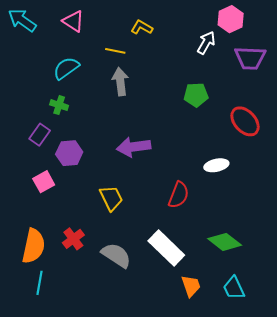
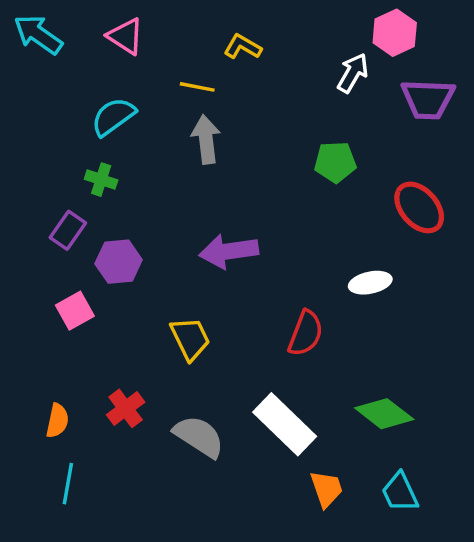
orange semicircle: (33, 246) -> (57, 421), size x0.6

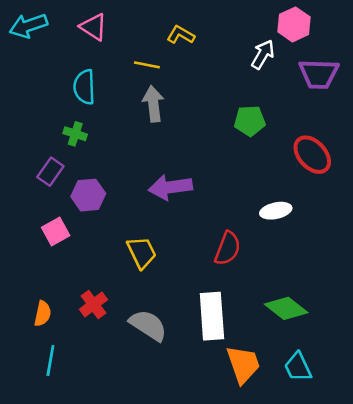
cyan arrow: (38, 34) -> (28, 26), turned -54
cyan semicircle: (113, 117) -> (84, 87), turned -56
white rectangle: (285, 424) -> (212, 316), turned 42
orange trapezoid: (327, 489) -> (243, 364), size x1.4

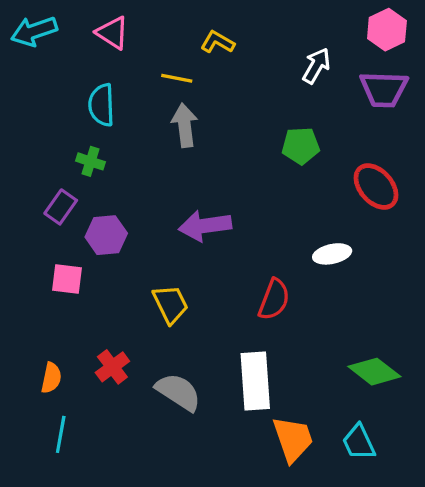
pink hexagon: (294, 24) -> (387, 30), moved
pink square: (56, 232) -> (67, 279), turned 36
green diamond: (286, 308) -> (374, 372), moved

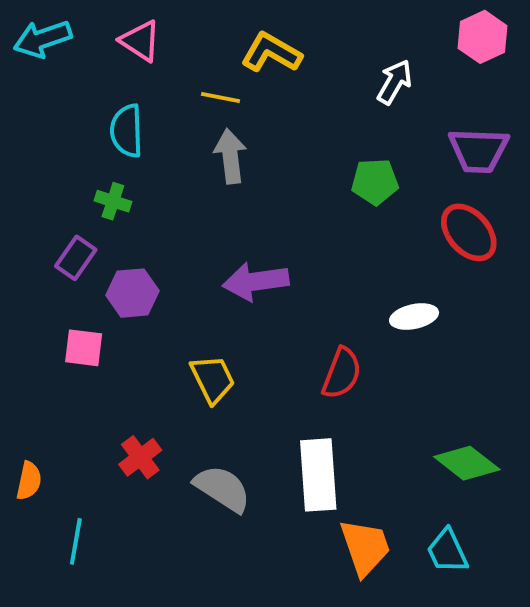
yellow L-shape: (218, 42) -> (271, 53), size x1.4
purple trapezoid: (384, 89) -> (479, 150), moved
orange semicircle: (51, 378) -> (29, 481), moved

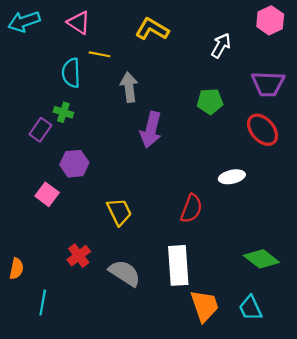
yellow line: (220, 98) -> (100, 54), moved
purple rectangle: (76, 258) -> (40, 130), moved
purple arrow: (256, 281) -> (151, 130), moved, turned -68
pink square: (84, 348) -> (47, 194), turned 30

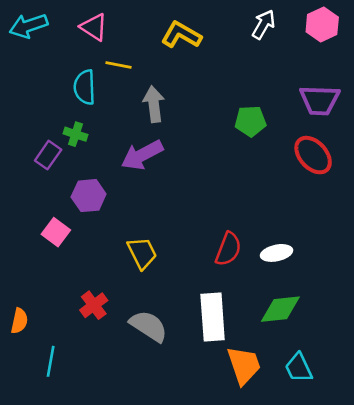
white arrow: (221, 46) -> (263, 25), moved
purple arrow: (151, 130) -> (142, 155), moved, turned 48
white ellipse: (232, 177) -> (277, 253), moved
green diamond: (261, 259) -> (280, 309), moved, turned -44

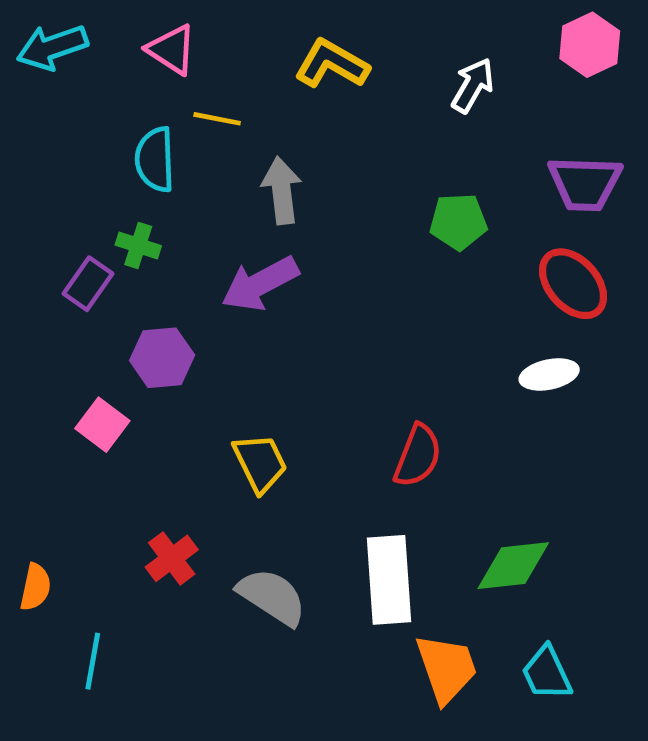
white arrow: (263, 25) -> (473, 85), moved
white ellipse: (277, 253) -> (549, 374), moved

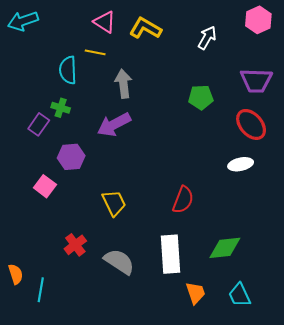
pink triangle: (172, 50) -> (105, 22), moved
orange semicircle: (35, 587) -> (16, 274), moved, turned -30
orange trapezoid: (446, 668) -> (196, 293), size x0.7

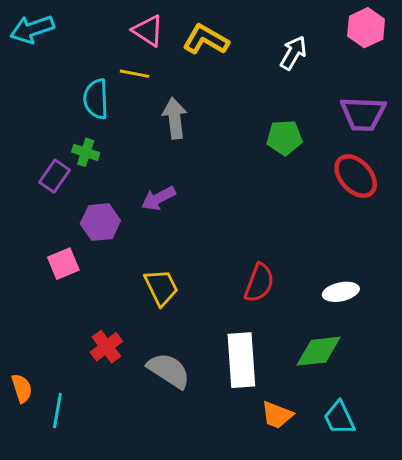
purple arrow: (114, 124) -> (158, 198), moved, size x0.7
white ellipse: (241, 164) -> (341, 292), moved
pink square: (45, 186) -> (63, 264), turned 30
orange trapezoid: (196, 293) -> (277, 415), turned 130

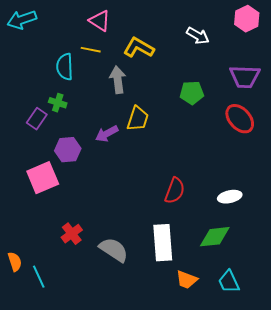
yellow L-shape: (206, 40) -> (139, 48), moved
white arrow: (293, 53) -> (198, 36), turned 90
pink square: (63, 264) -> (43, 178), size x1.5
yellow trapezoid: (161, 287) -> (138, 119), moved, turned 44
cyan line: (57, 411) -> (39, 277), turned -35

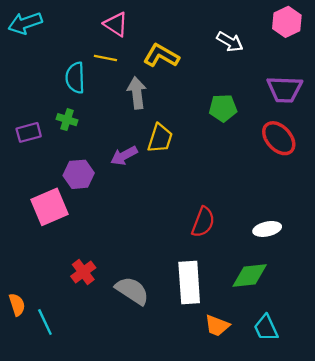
purple rectangle: (37, 119) -> (29, 132), moved, turned 40

